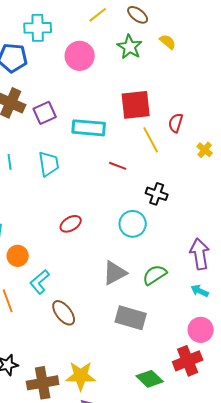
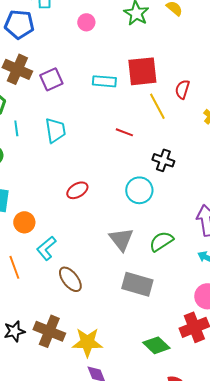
pink circle: (80, 56) -> (86, 22), size x0.6
cyan rectangle: (89, 128) -> (104, 81), moved, size x0.7
gray triangle: (115, 273) -> (121, 239), turned -40
brown cross: (43, 383) -> (49, 331), moved, turned 32

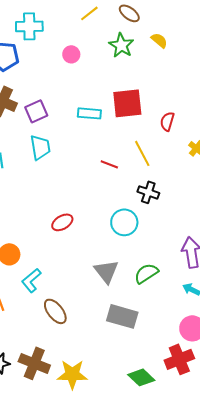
yellow line: (157, 106) -> (142, 153), moved
cyan trapezoid: (55, 130) -> (40, 147), moved

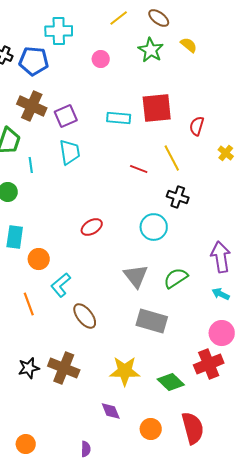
yellow star: (72, 374) -> (125, 371), moved

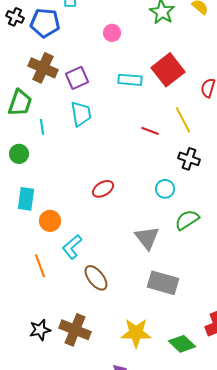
pink circle: (101, 59) -> (112, 33), moved
red square: (157, 108) -> (168, 70), turned -32
cyan circle: (154, 227) -> (165, 189), size x0.7
green semicircle: (176, 278) -> (187, 220), moved

